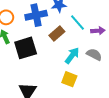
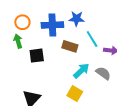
brown rectangle: (57, 33) -> (70, 46), turned 49
black square: (26, 48) -> (37, 56), size x0.7

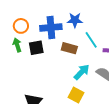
black square: (37, 56) -> (36, 48), moved

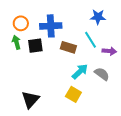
blue star: (75, 20) -> (98, 17), moved

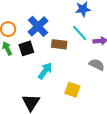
blue cross: (51, 26) -> (38, 26), turned -30
cyan arrow: (80, 72) -> (45, 71), moved

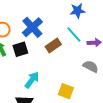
brown rectangle: (59, 44) -> (53, 46), turned -42
cyan arrow: (45, 71) -> (32, 80), moved

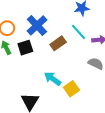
cyan arrow: (32, 80) -> (53, 79), moved, turned -90
yellow square: (66, 91) -> (71, 89), turned 35

